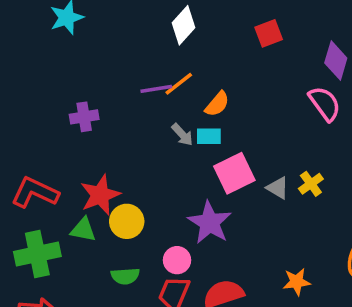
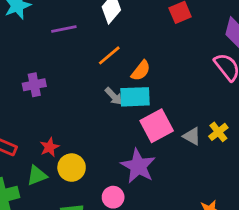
purple line: (156, 89) -> (64, 29), moved
cyan rectangle: (209, 136) -> (135, 97), size x1.5
red star: (100, 195) -> (49, 147), size x0.6
green triangle: (83, 230) -> (37, 175), turned -30

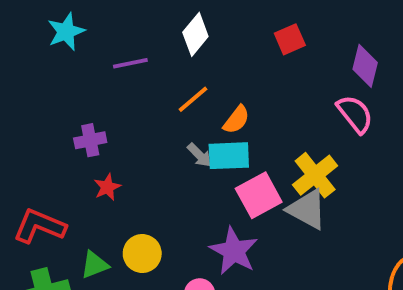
yellow cross: (218, 132) -> (315, 175), moved, size x1.6
gray triangle: (192, 136) -> (307, 209), size x1.6
red star: (49, 147) -> (107, 187), moved

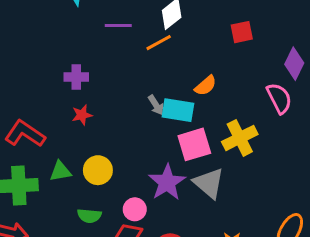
orange line: (193, 99) -> (159, 43), moved
orange semicircle: (236, 120) -> (206, 86), moved
gray triangle: (307, 209) -> (209, 183), moved

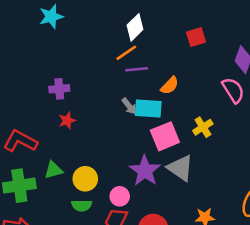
purple line: (118, 26) -> (137, 69), moved
yellow cross: (240, 138) -> (203, 127), size x0.7
yellow circle: (98, 170) -> (85, 179), moved

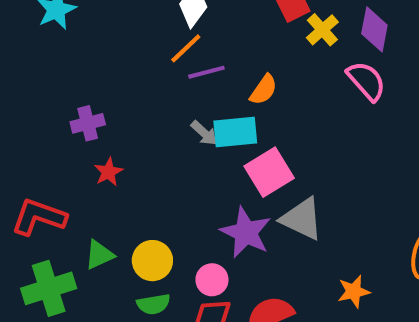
yellow cross: (203, 127) -> (322, 30), moved

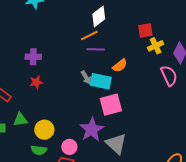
gray triangle: (302, 219) -> (116, 144), moved

